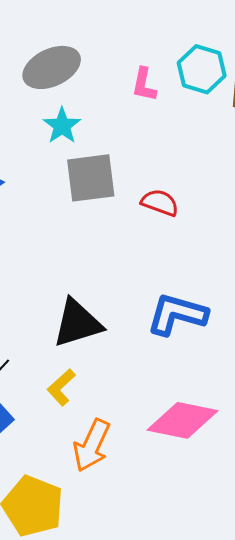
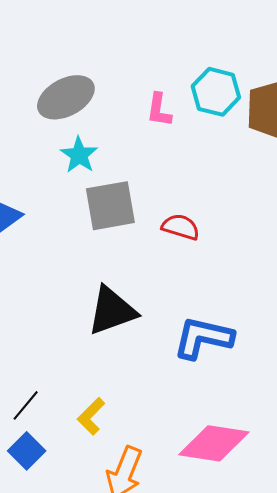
black triangle: (77, 323) -> (112, 311), moved

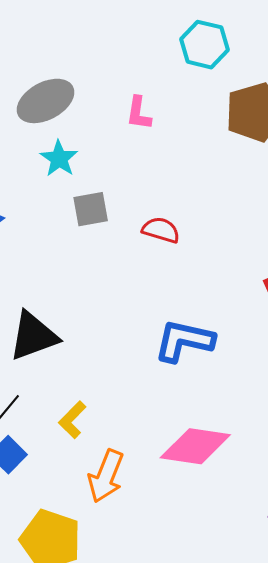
cyan hexagon: (216, 92) -> (204, 45), moved
gray square: (110, 206) -> (91, 209), size x0.7
black triangle: (112, 311) -> (33, 336), moved

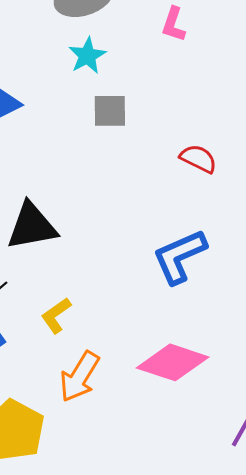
red semicircle: (161, 230) -> (198, 159), moved
blue L-shape: (184, 341) -> (180, 256), turned -46

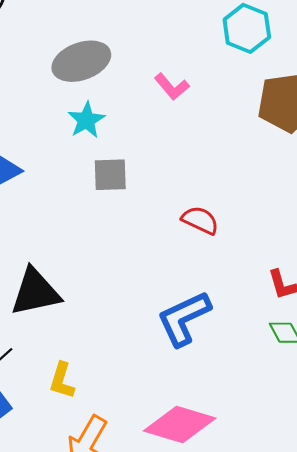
pink L-shape: (174, 24) -> (172, 87), turned -57
yellow L-shape: (56, 315) -> (62, 381), turned -36

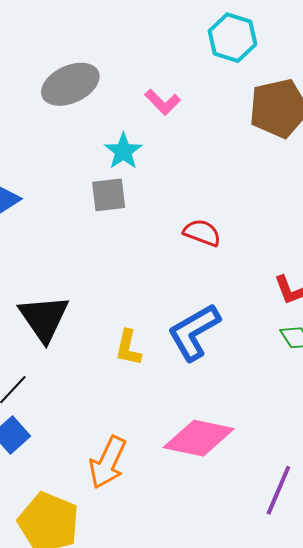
cyan star: (86, 120) -> (123, 151), moved
black triangle: (35, 292) -> (44, 318), turned -48
yellow L-shape: (62, 381) -> (128, 348), moved

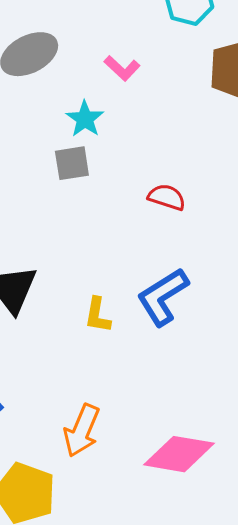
pink diamond: (199, 438) -> (179, 454), moved

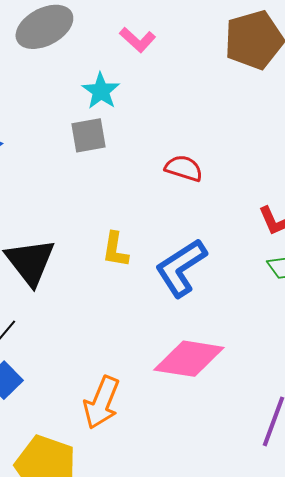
yellow L-shape: (98, 315) -> (115, 250), moved
pink diamond: (179, 454) -> (189, 359), moved

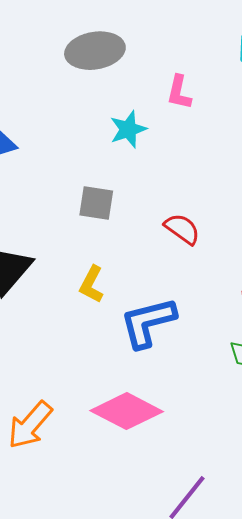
pink L-shape: (138, 40) -> (179, 92), turned 42
gray square: (89, 135) -> (96, 203), moved

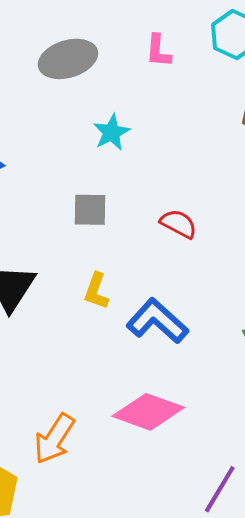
pink L-shape: (179, 92) -> (158, 51), moved
blue L-shape: (148, 322) -> (157, 321), turned 64

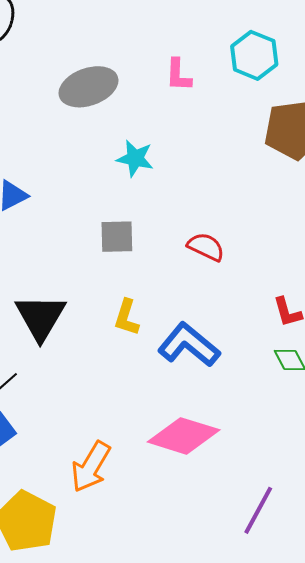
cyan star: (112, 132) -> (135, 158), turned -30

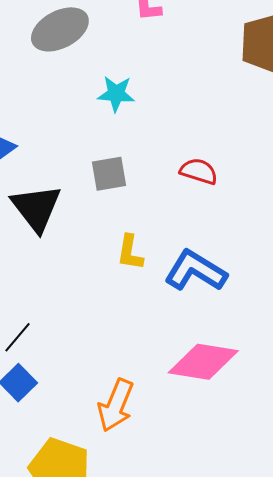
black triangle: (40, 317) -> (36, 208), moved

